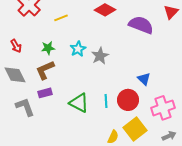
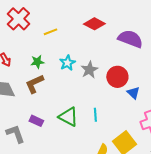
purple rectangle: (45, 93) -> (36, 121), moved, turned 40
red circle: (128, 100) -> (117, 77), moved
gray L-shape: (25, 107) -> (15, 134), moved

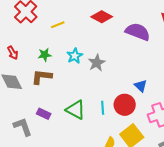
red circle: (117, 77) -> (125, 105), moved
brown L-shape: (34, 84) -> (42, 77), turned 30

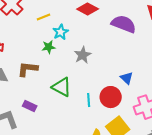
green star: (45, 55) -> (49, 47), moved
cyan star: (75, 56) -> (61, 32), moved
green triangle: (76, 110) -> (62, 87), moved

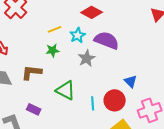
yellow line: (44, 17) -> (55, 29), moved
purple semicircle: (124, 24) -> (107, 40), moved
cyan star: (61, 32) -> (78, 35), moved

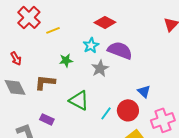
yellow line: (55, 29) -> (53, 30), moved
cyan line: (93, 103) -> (106, 113), turned 40

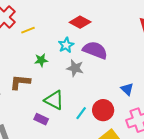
gray star: (100, 68) -> (75, 68), turned -30
blue triangle: (144, 91) -> (127, 89), moved
purple rectangle: (47, 119) -> (41, 119), moved

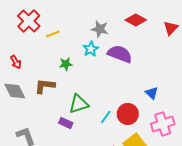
red diamond: (80, 22) -> (136, 20), moved
gray star: (75, 68) -> (100, 29), moved
green triangle: (54, 100) -> (79, 104), turned -45

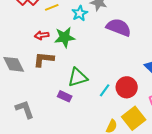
cyan star: (91, 49) -> (80, 13), moved
red arrow: (16, 62) -> (42, 35), moved, turned 112
green star: (66, 64) -> (65, 37), size x1.5

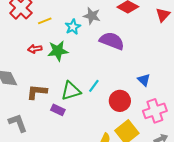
brown L-shape: (44, 59) -> (37, 92), moved
cyan line: (105, 90) -> (94, 86), moved

